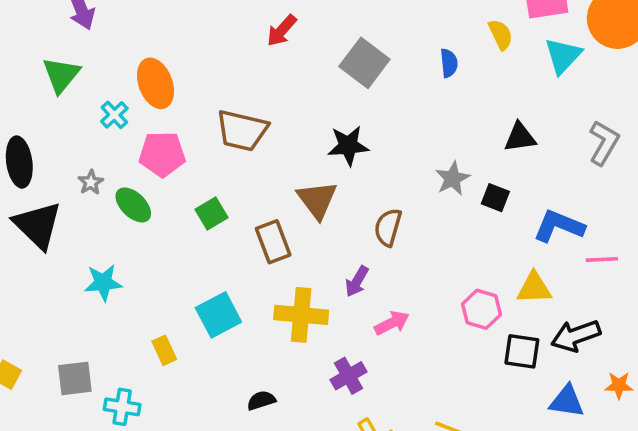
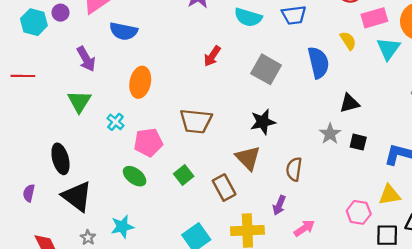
blue semicircle: (449, 63) -> (318, 63), size x1.8
orange ellipse: (155, 83) -> (140, 82), moved, turned 40
black triangle: (520, 137) -> (349, 103), moved
gray star: (91, 182) -> (88, 237), moved

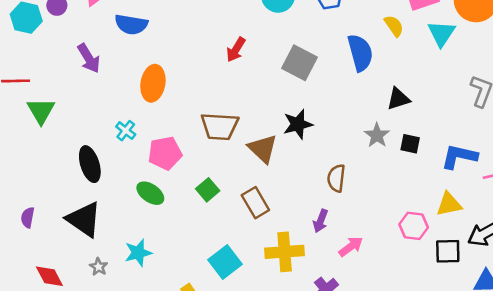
green triangle: (79, 101) -> (41, 111), moved
brown triangle: (248, 158) -> (263, 149), moved
black ellipse: (60, 159) -> (90, 164), moved

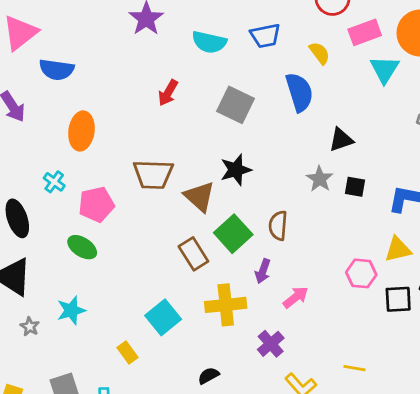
yellow semicircle: (394, 26) -> (319, 53), moved
green square: (208, 190) -> (233, 234), moved, size x1.5

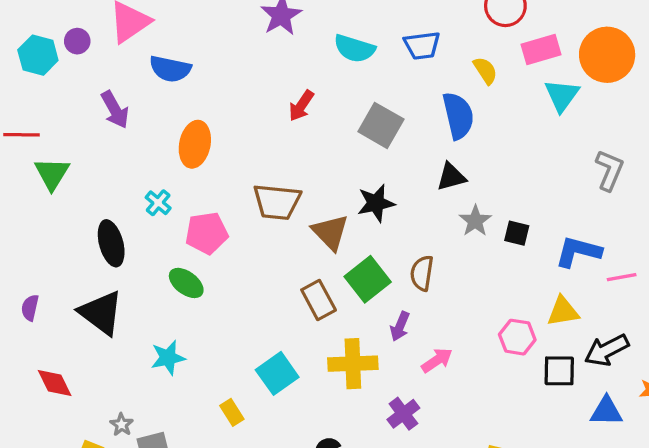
black triangle: (341, 140) -> (451, 177), moved
gray star: (30, 327) -> (122, 425), moved

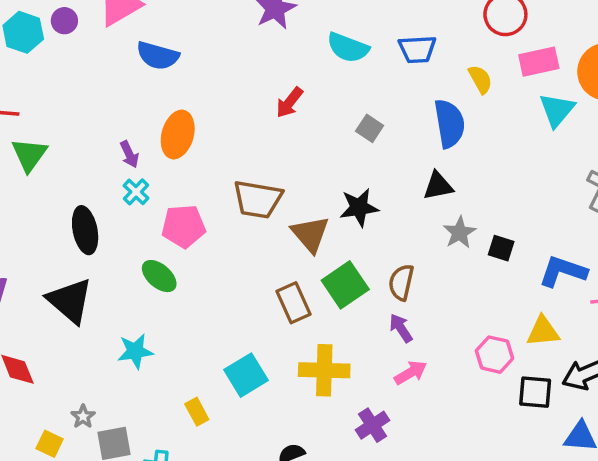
purple arrow: (115, 110) -> (129, 154), moved, size x0.7
gray square: (381, 125) -> (370, 128), size x0.6
purple arrow: (400, 326) -> (401, 328), moved, turned 120

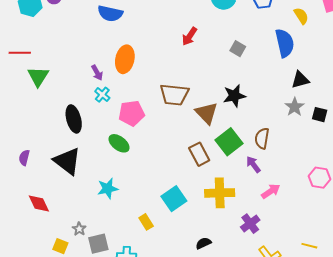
black triangle: (438, 186) -> (300, 80), moved
purple arrow: (401, 328) -> (253, 164), moved

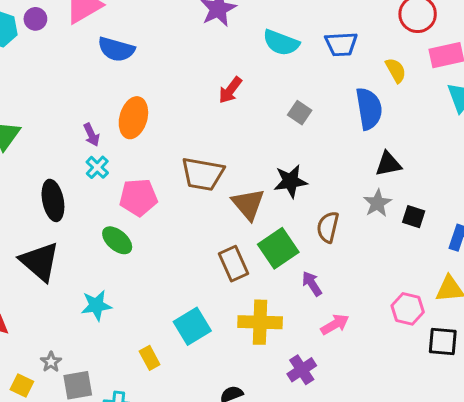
brown semicircle: (262, 138) -> (328, 227), moved

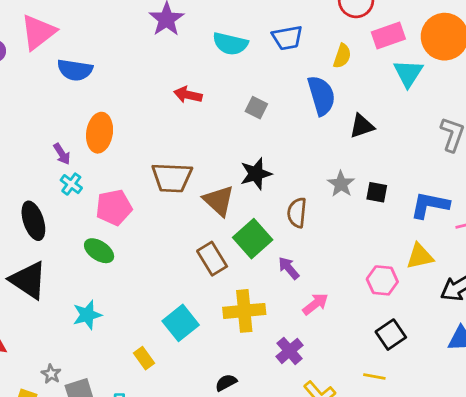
yellow semicircle: (396, 70) -> (342, 56), turned 55
red arrow: (230, 90) -> (188, 95), turned 72
black triangle: (388, 164) -> (362, 126), moved
black square: (443, 341) -> (391, 335), moved, turned -32

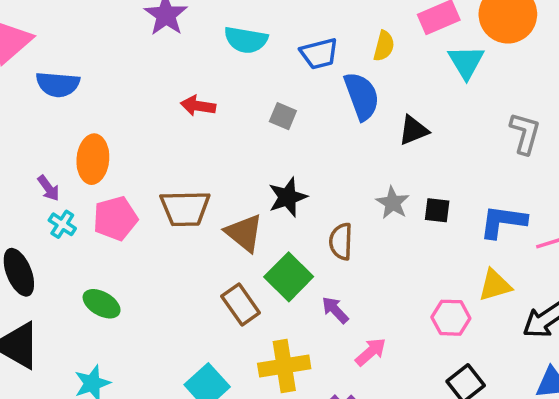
blue trapezoid: (287, 38) -> (319, 54), moved
pink pentagon: (114, 207) -> (115, 218), moved

